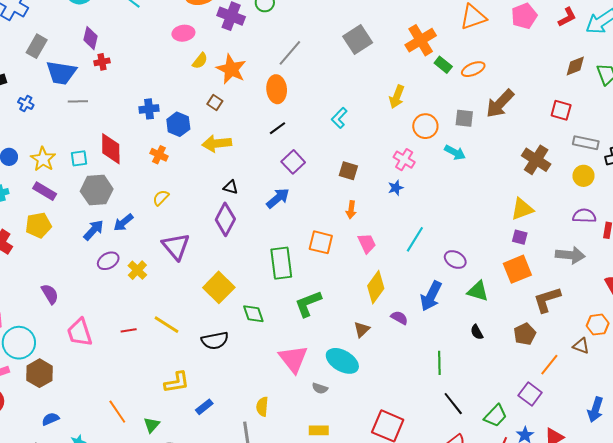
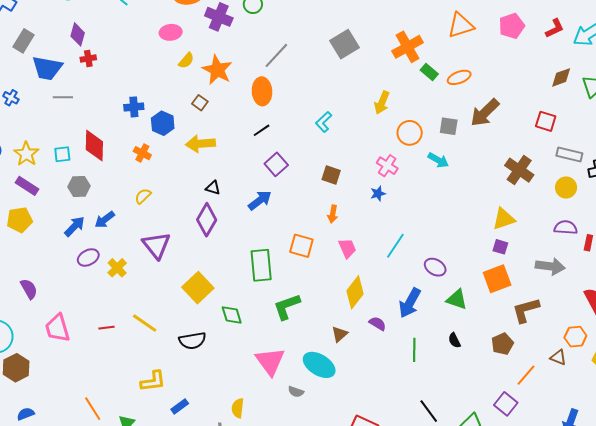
gray hexagon: (97, 190) -> (79, 186), size x0.7
green line: (439, 363) -> (414, 350), moved

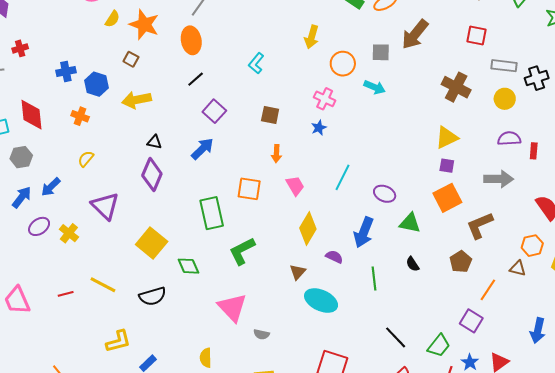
red cross: (88, 58) -> (20, 48), moved
cyan ellipse: (319, 365) -> (321, 300), moved

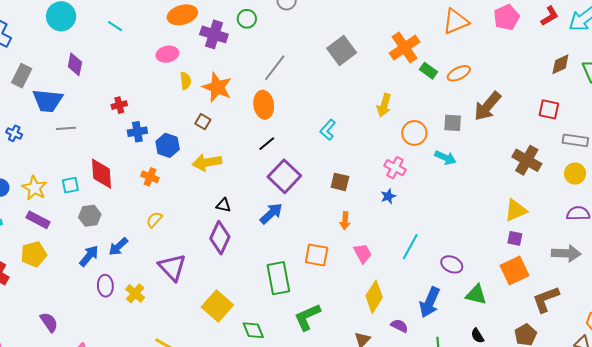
yellow semicircle: (112, 19) -> (186, 81), turned -42
red cross: (20, 48) -> (119, 105), moved
purple square: (214, 111) -> (284, 176), size x1.4
purple ellipse: (39, 226) -> (105, 286), turned -60

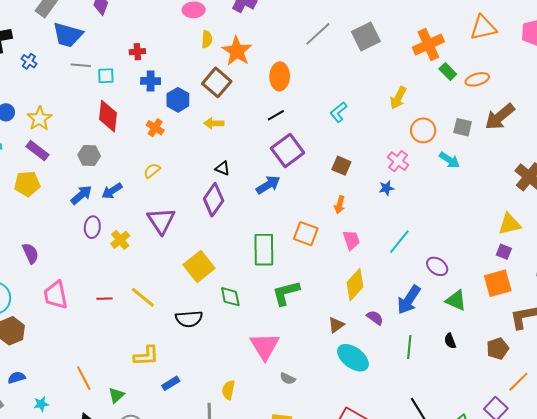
gray line: (275, 68) -> (318, 34), moved
brown square: (203, 122) -> (217, 82), size x1.8
yellow arrow: (207, 162) -> (214, 123), size x0.7
cyan square: (70, 185) -> (106, 76), moved

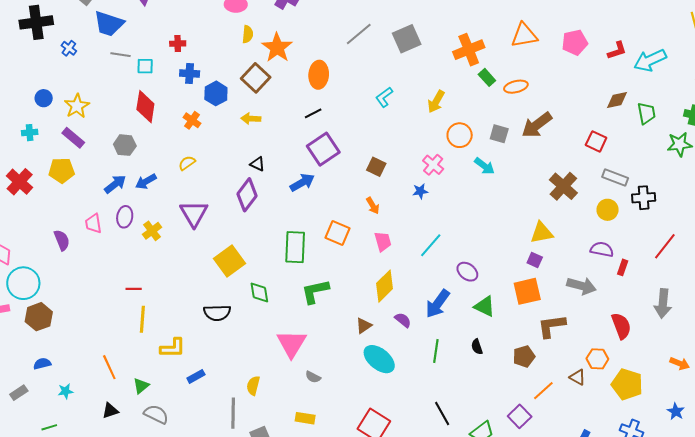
cyan L-shape: (338, 112) -> (384, 97), moved
orange arrow: (340, 205) -> (373, 206), turned -48
pink trapezoid: (56, 295) -> (93, 223), moved, size x0.7
yellow line: (143, 297) -> (142, 319), moved, turned 52

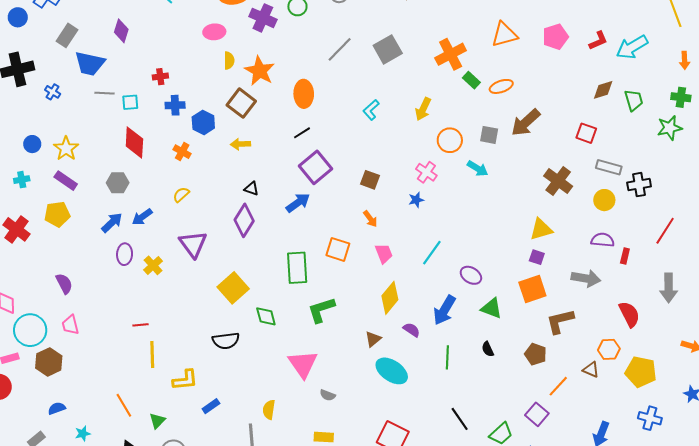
pink trapezoid: (93, 223) -> (70, 325), moved
brown pentagon: (524, 356) -> (536, 354), turned -30

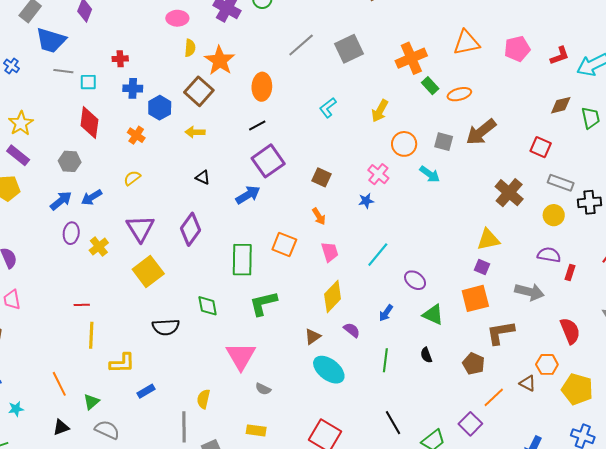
purple diamond: (244, 220) -> (190, 229), moved
yellow square: (233, 288) -> (148, 272), moved
blue arrow: (444, 310) -> (386, 313), size x0.6

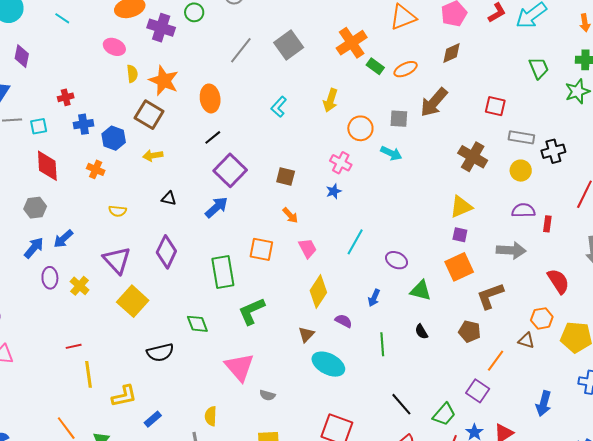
pink ellipse: (177, 18) -> (114, 47), turned 35
brown diamond: (561, 105) -> (452, 53), moved
yellow semicircle: (132, 178) -> (118, 211), moved, turned -126

